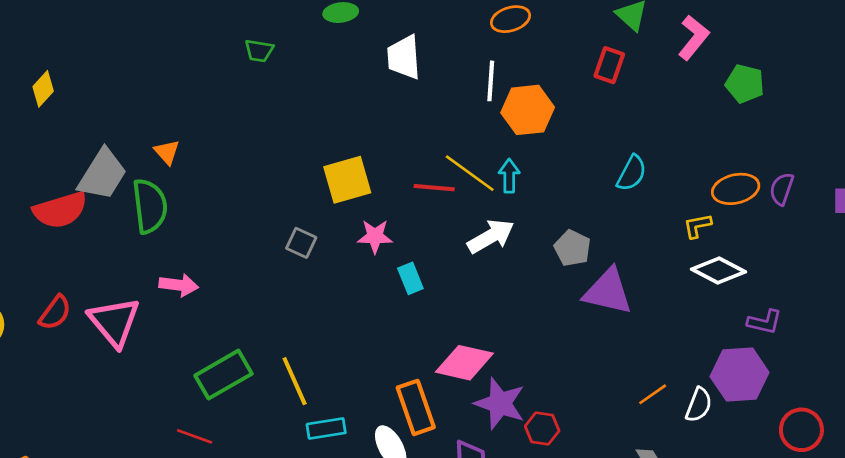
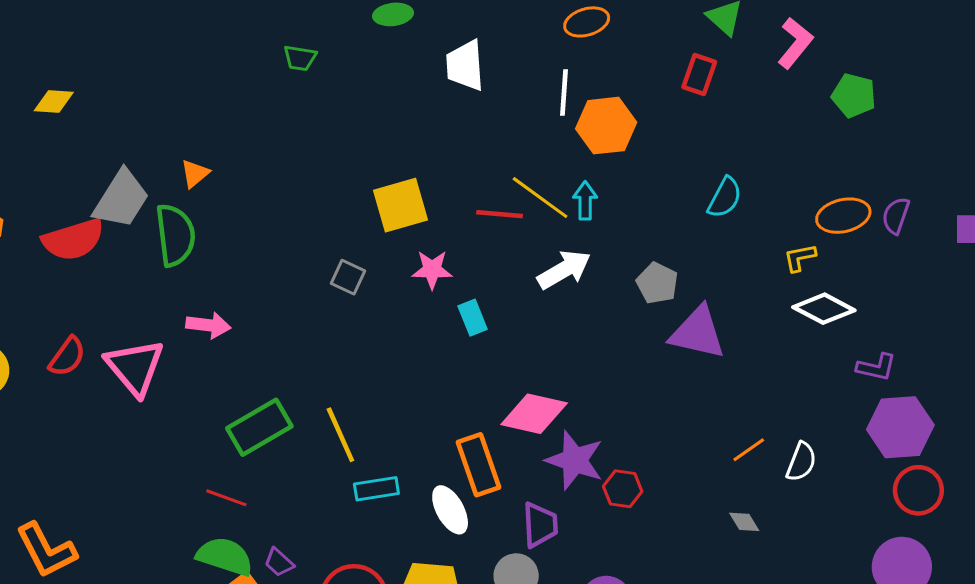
yellow diamond: (43, 89) -> (54, 102), turned 52
orange triangle: (167, 152) -> (195, 174), turned 32
purple hexagon: (740, 375) -> (900, 427), moved

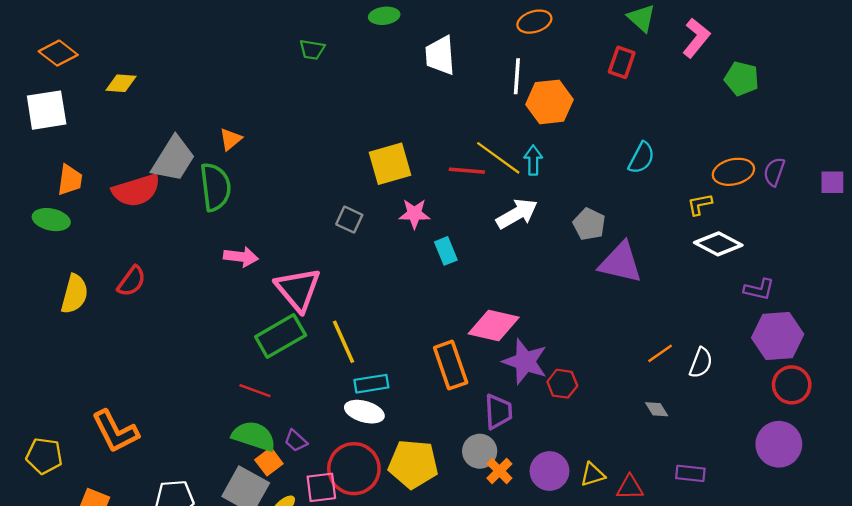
pink triangle: (135, 367) -> (298, 289), moved
white ellipse: (450, 510) -> (364, 412), moved, turned -45

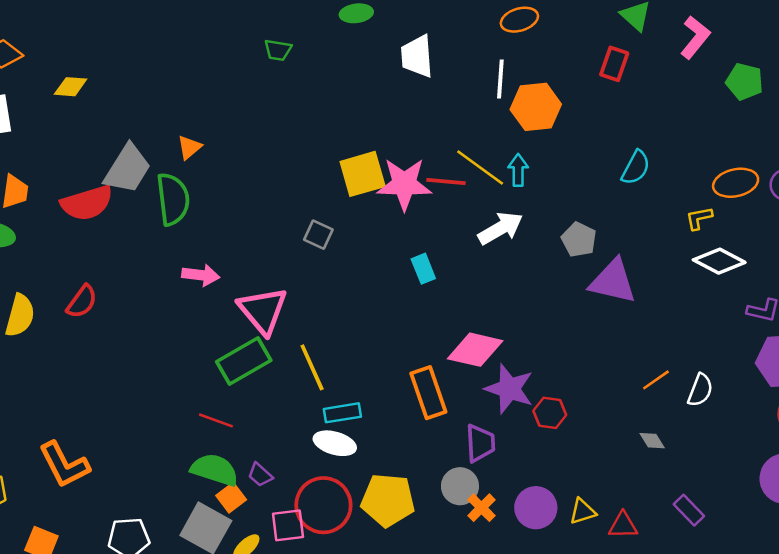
pink star: (414, 214) -> (404, 184), moved, size x1.6
purple rectangle: (690, 473) -> (689, 510), turned 40

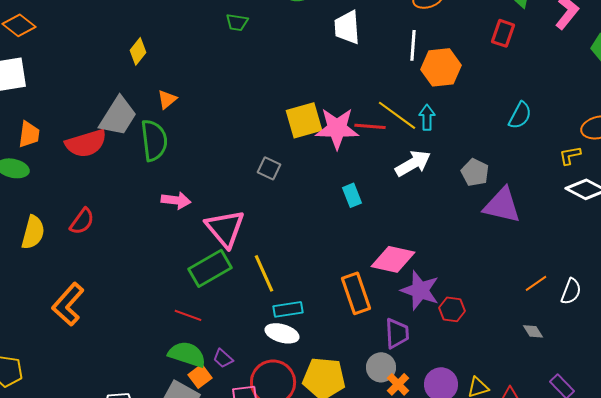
yellow diamond: (71, 87) -> (138, 51), moved, turned -56
orange L-shape: (64, 465) -> (68, 304), moved, turned 69

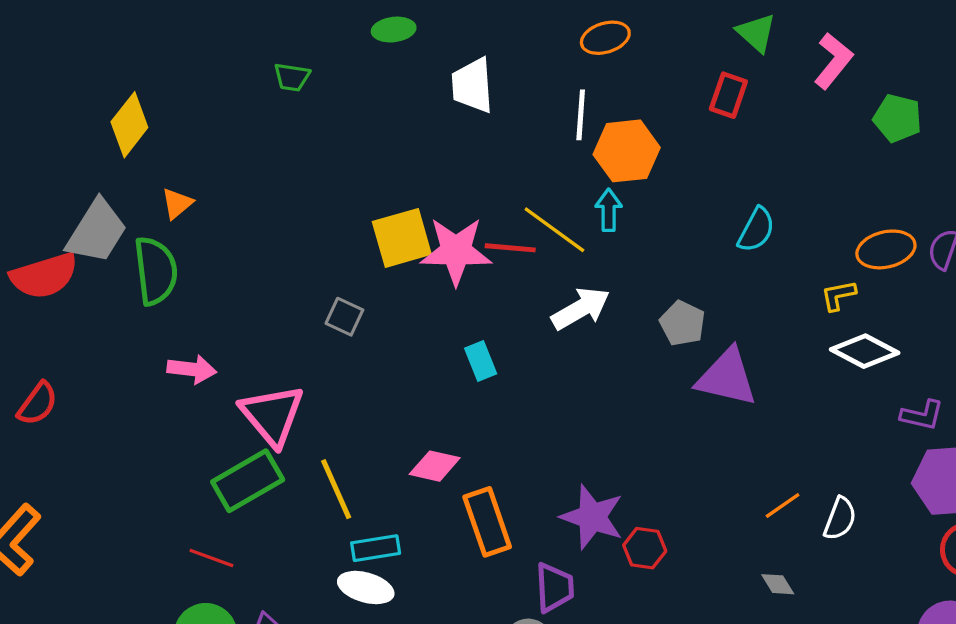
yellow diamond: (138, 51) -> (129, 125), size x1.4
cyan arrow: (427, 117) -> (609, 210), moved
pink diamond: (393, 259) -> (435, 466), moved, size x0.7

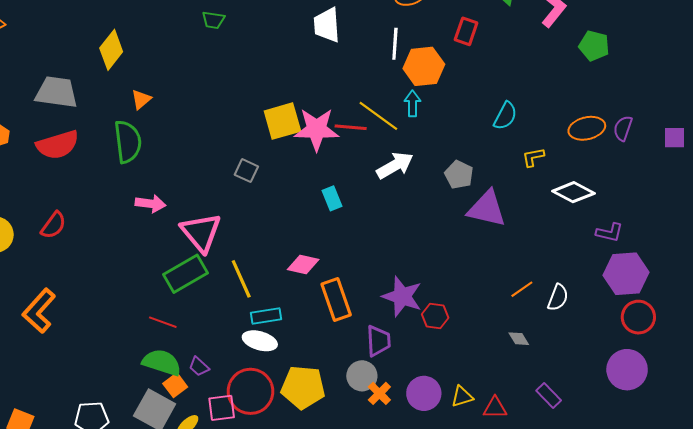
red rectangle: (728, 95) -> (466, 31), moved
gray trapezoid: (97, 231) -> (57, 92), moved, turned -114
yellow L-shape: (838, 295) -> (533, 157), moved

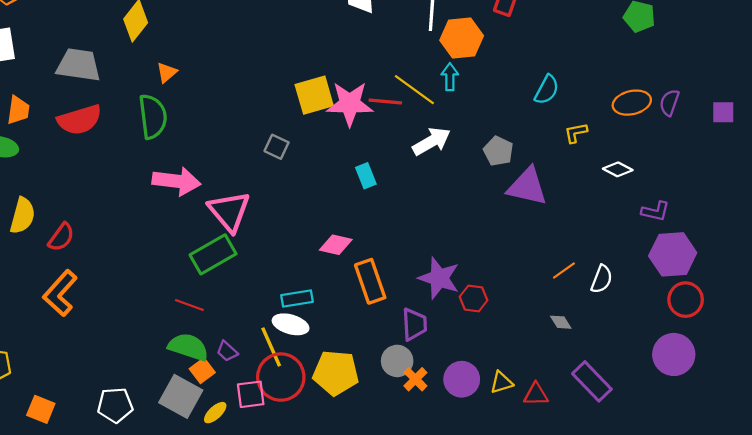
white diamond: (573, 192) -> (618, 169), size x0.7
pink arrow: (150, 204) -> (176, 181), size x1.5
red semicircle: (53, 225) -> (61, 237), moved
yellow line: (241, 279) -> (271, 347), moved
purple rectangle: (549, 395) -> (592, 381), size x1.5

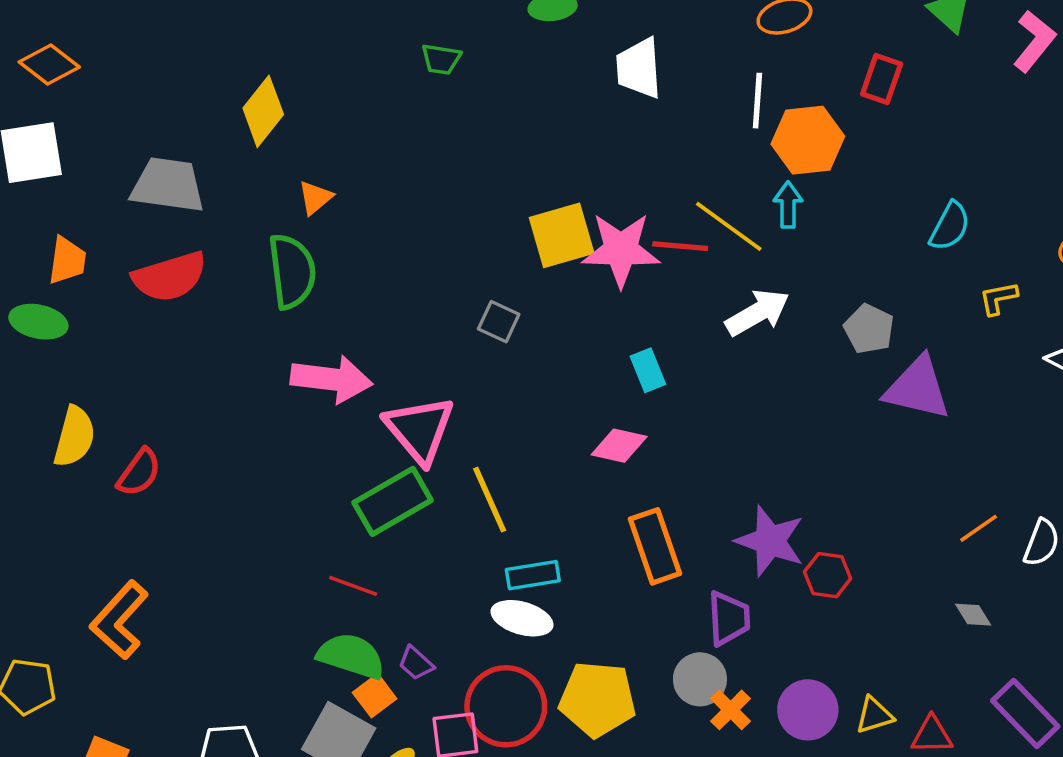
pink diamond: (336, 245) -> (619, 446), moved
orange L-shape: (60, 293) -> (119, 620), moved
yellow line: (271, 347) -> (490, 500), moved

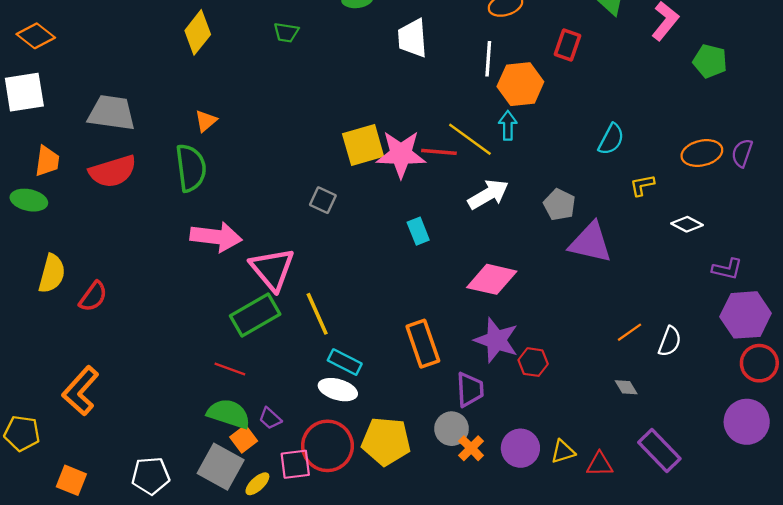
yellow diamond: (263, 111) -> (198, 32), moved
pink diamond: (619, 446) -> (492, 279), moved, size x1.4
cyan rectangle: (533, 575) -> (345, 362), turned 36

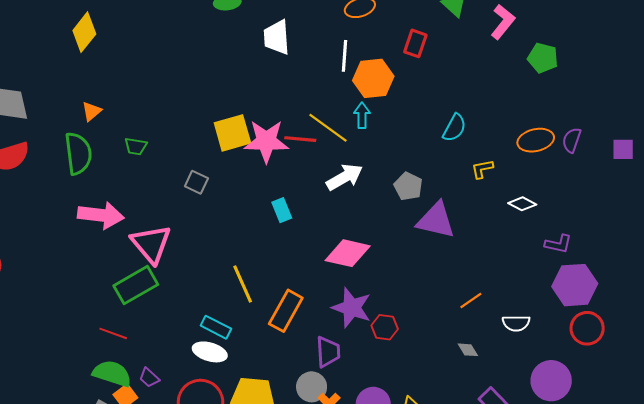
green trapezoid: (286, 32) -> (136, 146), moved
yellow line: (317, 314) -> (243, 284), moved
white semicircle: (670, 341) -> (516, 323), moved, turned 68
orange rectangle: (423, 344) -> (286, 311), turned 48
purple circle: (747, 422) -> (551, 381), moved

